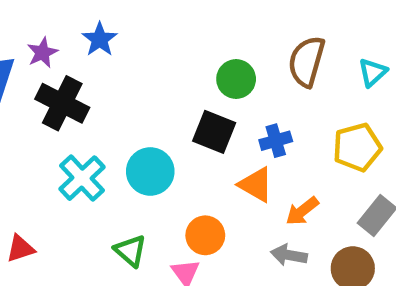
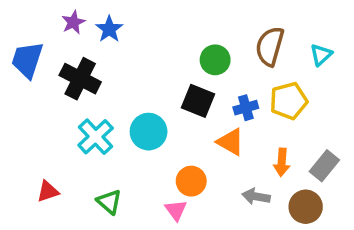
purple star: (42, 53) -> (73, 22), moved
yellow pentagon: (357, 147) -> (289, 101), moved
orange arrow: (302, 211) -> (282, 162), moved, turned -48
green triangle: (130, 251) -> (109, 202), moved

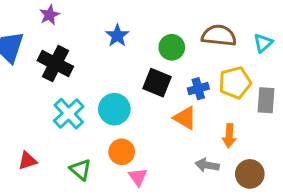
blue star: (109, 29) -> (117, 36), moved
brown semicircle: (270, 46) -> (219, 36), turned 80
gray rectangle: (324, 166) -> (266, 100), moved, turned -35
orange circle: (191, 181) -> (122, 152), moved

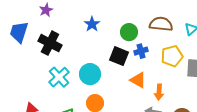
blue cross: (198, 89) -> (141, 51), moved
orange arrow: (229, 136) -> (159, 92), moved

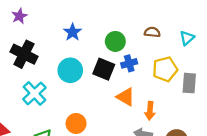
brown semicircle: (161, 24) -> (152, 32), size x0.6
cyan circle: (90, 74) -> (70, 70), moved

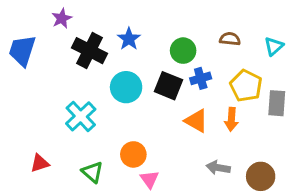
black cross: (24, 54) -> (89, 51), moved
yellow pentagon: (165, 69) -> (246, 86), turned -30
orange arrow: (150, 111) -> (231, 119), moved

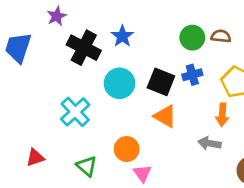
green circle: (183, 51) -> (192, 38), moved
orange triangle: (196, 121) -> (165, 116), moved
gray arrow: (218, 168) -> (209, 143), moved

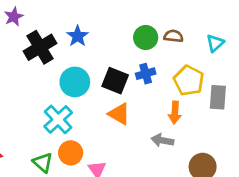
black cross: (84, 48) -> (40, 47), turned 32
cyan cross: (75, 112) -> (58, 119), moved
orange circle: (127, 149) -> (71, 153), moved

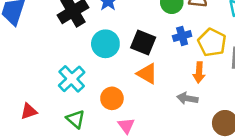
blue cross: (146, 74) -> (182, 36), moved
cyan cross: (58, 119) -> (72, 79), moved
orange circle: (71, 153) -> (112, 98), moved

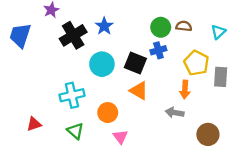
blue cross: (182, 36) -> (158, 50), moved
cyan cross: (72, 79) -> (72, 95), turned 30

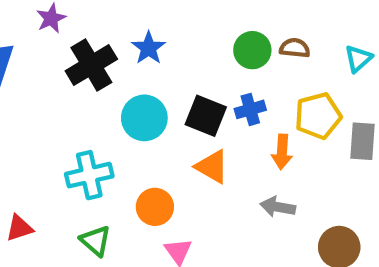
blue cross: (158, 50) -> (250, 109), moved
yellow pentagon: (196, 63) -> (318, 116), turned 30
orange arrow: (185, 90) -> (282, 152), moved

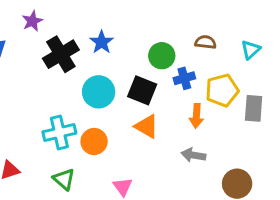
green circle: (252, 50) -> (162, 56), moved
blue cross: (250, 109) -> (184, 78), moved
orange circle: (155, 207) -> (94, 142), moved

